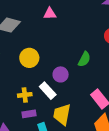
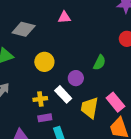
yellow trapezoid: (62, 114) -> (90, 108), moved

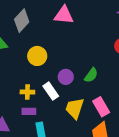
pink triangle: (64, 17) -> (64, 15), size x1.5
gray diamond: (24, 29) -> (22, 21), turned -70
green semicircle: (99, 63) -> (91, 75), moved

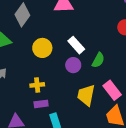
white rectangle: (51, 91) -> (76, 45), moved

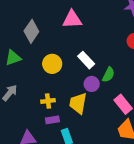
purple circle: (73, 65) -> (92, 84), moved
yellow trapezoid: (86, 95) -> (78, 103), moved

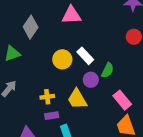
yellow circle: (52, 64) -> (62, 59), moved
yellow trapezoid: (78, 103) -> (77, 99), turned -40

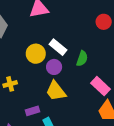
purple circle: (91, 80) -> (54, 67), moved
yellow cross: (47, 97) -> (10, 84), moved

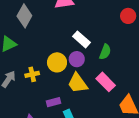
yellow circle: (36, 54) -> (57, 62), moved
pink rectangle: (101, 86) -> (106, 82), moved

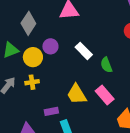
green semicircle: (105, 52) -> (106, 65), turned 133
purple circle: (77, 59) -> (50, 46), moved
yellow circle: (57, 62) -> (33, 57), moved

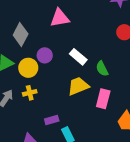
yellow trapezoid: (77, 94) -> (78, 86), moved, turned 105
pink rectangle: (105, 95) -> (103, 99), turned 60

